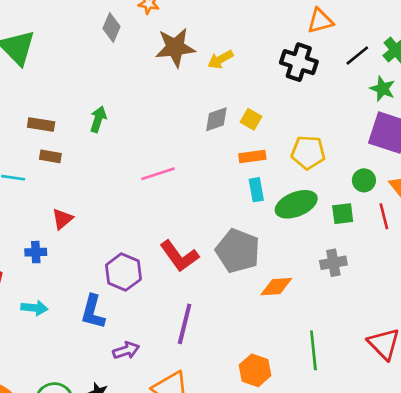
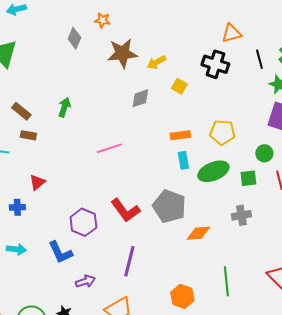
black line: (357, 55) -> (259, 59), turned -66
gray diamond: (216, 119) -> (140, 98), moved
yellow square: (251, 119) -> (179, 86), moved
brown rectangle: (41, 125) -> (21, 111), turned 30
blue L-shape: (93, 312) -> (60, 252), turned -40

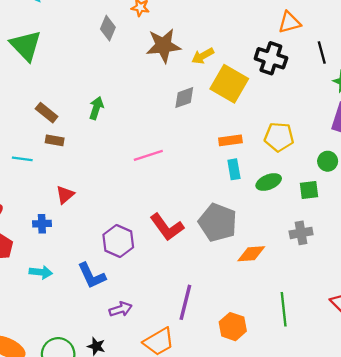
yellow square: (179, 86) -> (229, 84), size x2.0
green ellipse: (213, 171) -> (269, 182), size x0.7
purple line: (129, 261) -> (185, 302), moved

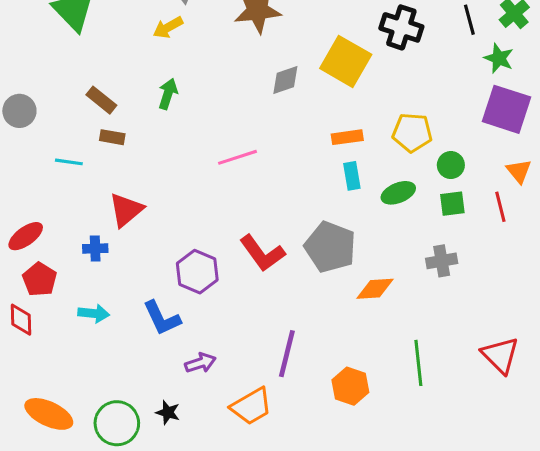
yellow arrow: (203, 56) -> (168, 27), moved
green circle: (328, 161) -> (451, 165), moved
red triangle: (65, 195) -> (126, 210), size x1.4

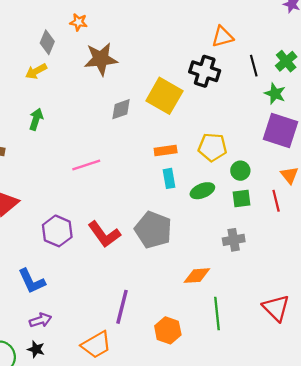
purple hexagon: (197, 272) -> (57, 231), moved
orange diamond: (375, 289) -> (197, 276), moved
purple arrow: (200, 363) -> (41, 320), moved

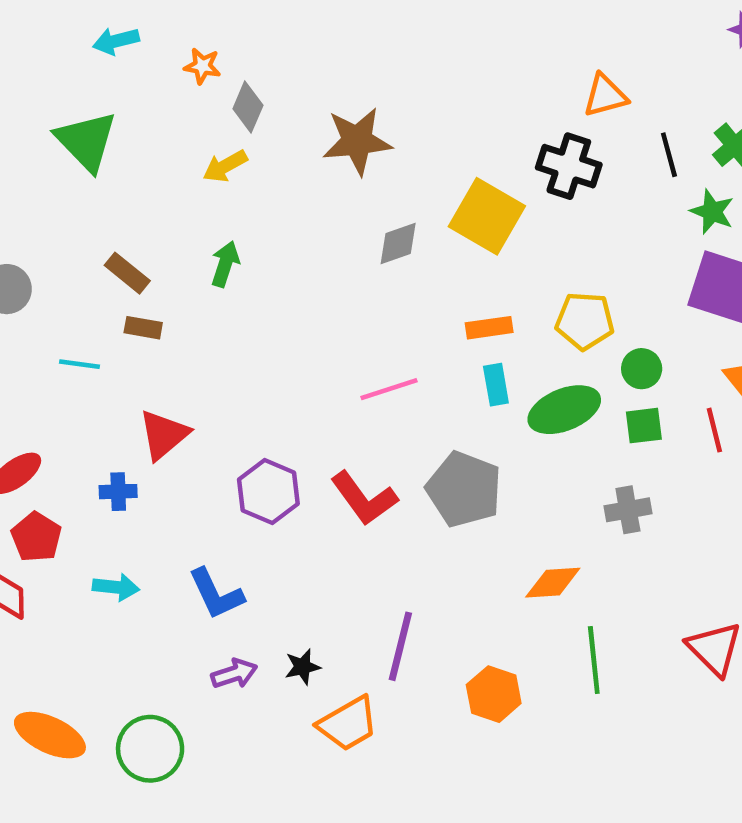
orange star: (78, 22) -> (202, 66), moved
pink line: (86, 165) -> (389, 389), moved
green ellipse: (202, 191) -> (564, 410), size x1.4
black star: (36, 349) -> (303, 667), moved, turned -30

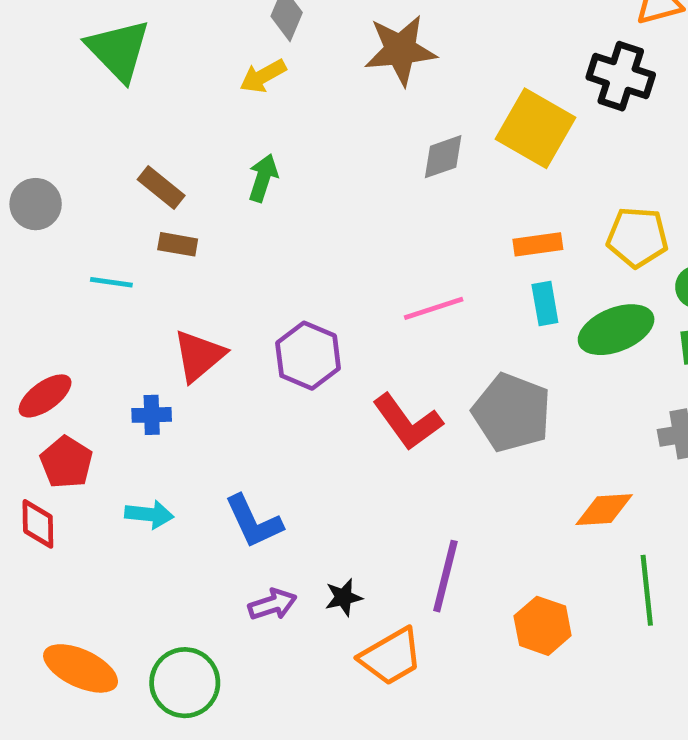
purple hexagon: (268, 492) -> (308, 356), moved

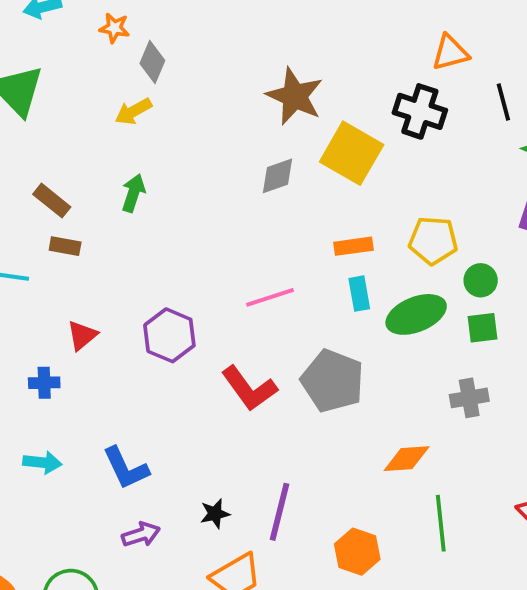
brown star: (400, 50) -> (295, 96), moved, turned 30
red triangle: (199, 356) -> (82, 335), size x0.7
black star: (344, 597) -> (215, 514), moved

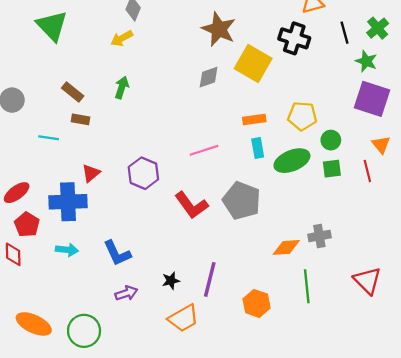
blue cross: (44, 383) -> (68, 202), size x2.0
gray cross: (469, 398) -> (319, 236), moved

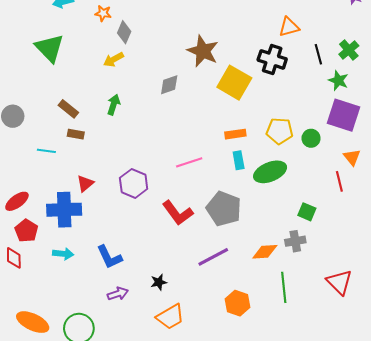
gray diamond: (209, 77) -> (169, 85), moved
green circle: (331, 140) -> (311, 138), moved
green square: (332, 169) -> (307, 212), moved, turned 30
purple line: (210, 279) -> (213, 257), moved, turned 48

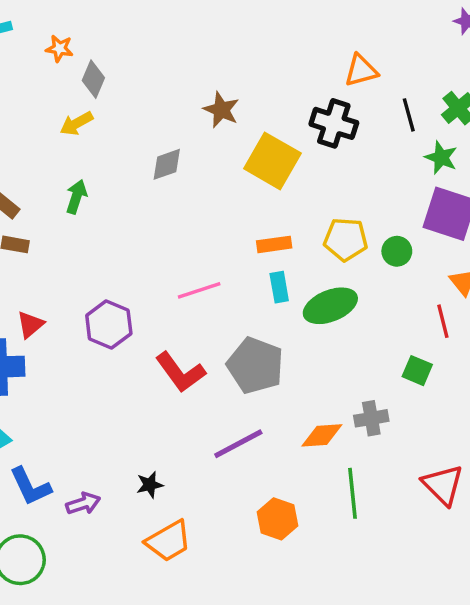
brown star: (203, 51) -> (221, 110), size x0.7
green square: (307, 212) -> (417, 371), moved
blue L-shape: (109, 257) -> (30, 486), moved

